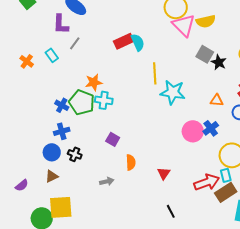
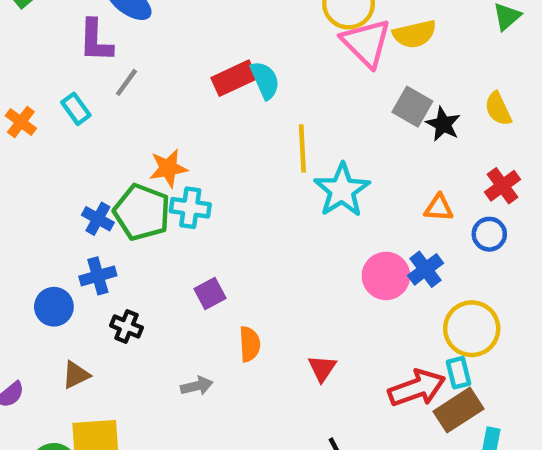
cyan star: (173, 92) -> (342, 190), turned 30
purple square: (113, 139) -> (210, 294), turned 32
blue circle: (52, 152) -> (54, 307), moved

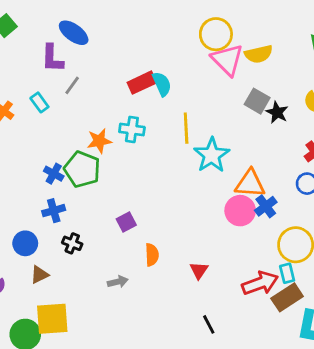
cyan cross: (190, 208) -> (132, 129), moved
orange triangle: (439, 208) -> (250, 184), moved, size x1.6
blue circle: (54, 307) -> (25, 243), moved

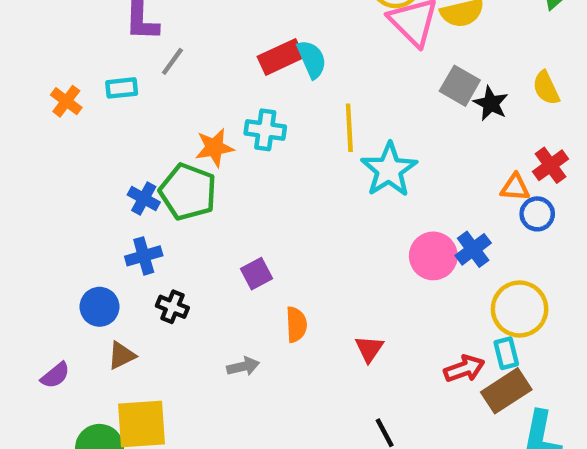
cyan rectangle: (39, 102) -> (122, 88), turned -60
orange triangle: (250, 184) -> (515, 187), moved, size x0.6
red arrow: (260, 283) -> (464, 369), size x0.7

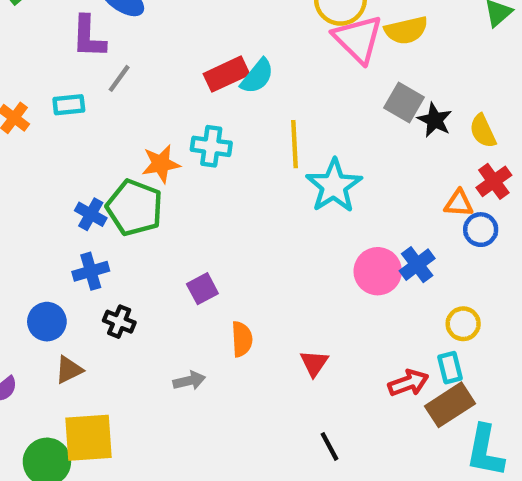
cyan semicircle: (312, 59) -> (257, 76), turned 63
yellow semicircle: (546, 88) -> (483, 131), moved
yellow circle: (520, 309) -> (463, 324), size x0.6

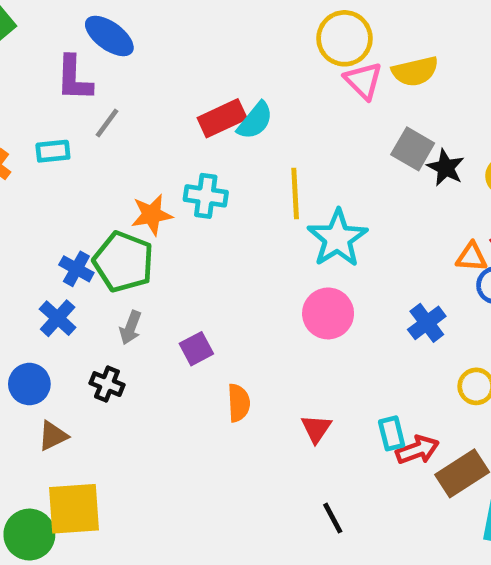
pink triangle: (358, 39) -> (363, 81), size x0.7
blue cross: (91, 271) -> (58, 318), moved, turned -32
pink circle: (378, 271) -> (328, 313), moved
cyan rectangle: (450, 368) -> (392, 433), moved
gray arrow: (189, 381) -> (131, 328), moved, turned 124

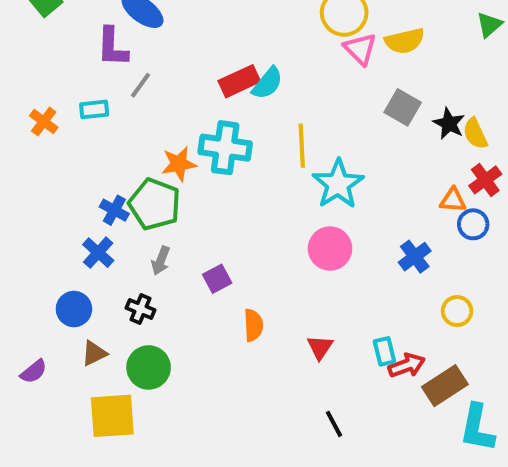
black star: (446, 168) -> (449, 124), moved
cyan cross: (206, 196) -> (225, 148), size x1.4
green circle: (29, 535) -> (149, 367), moved

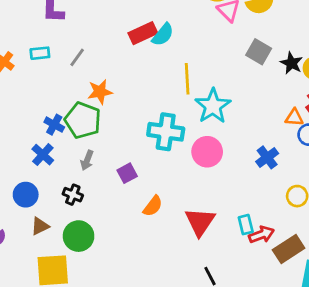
gray line: (140, 85) -> (77, 57), moved
cyan cross: (225, 148) -> (166, 132), moved
orange semicircle: (253, 325) -> (153, 206), turned 40
red triangle: (320, 347) -> (200, 222), size x1.6

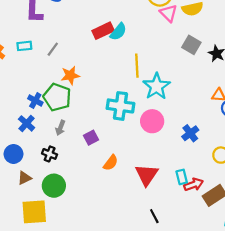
blue cross: (267, 157) -> (190, 133), moved

